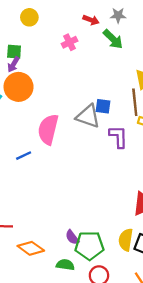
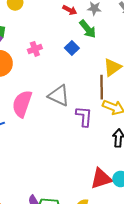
pink cross: (70, 42) -> (35, 49), moved
blue square: (103, 106) -> (72, 48), moved, turned 32

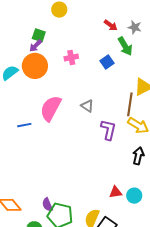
gray triangle: (59, 96) -> (87, 106), size x0.6
red triangle: (101, 178) -> (116, 192), size x0.6

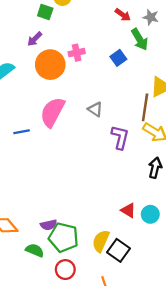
green square: (39, 35) -> (45, 12), moved
orange circle: (35, 66) -> (50, 65), moved
red triangle: (116, 192) -> (128, 210), turned 40
purple semicircle: (47, 205) -> (49, 225), turned -80

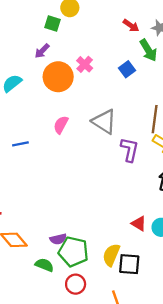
pink cross: (77, 53) -> (85, 64), turned -35
gray triangle: (95, 109) -> (104, 122), size x1.6
pink semicircle: (52, 112) -> (61, 125), size x0.6
blue line: (22, 132) -> (20, 144), moved
black square: (119, 250) -> (129, 264), turned -30

